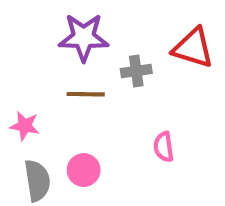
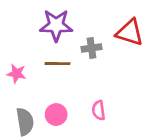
pink star: (25, 126) -> (16, 73), moved
pink semicircle: (164, 147) -> (99, 110), moved

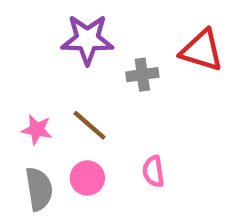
brown line: (58, 64) -> (90, 125), moved, turned 40
pink star: (16, 73) -> (37, 130), moved

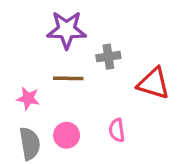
red triangle: (202, 50) -> (154, 83), moved
brown line: (90, 125) -> (68, 78), moved, turned -40

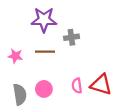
red triangle: (154, 83) -> (101, 85), moved
pink star: (28, 98) -> (15, 56), moved

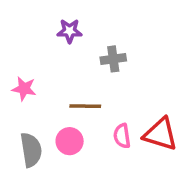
purple star: (44, 20) -> (70, 31), size x0.6
brown line: (45, 52) -> (85, 106), moved

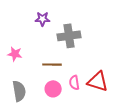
gray cross: (113, 59) -> (69, 36), size x1.5
pink circle: (70, 141) -> (53, 89), moved

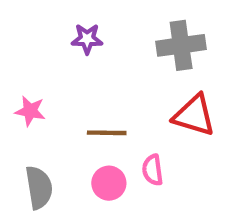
gray cross: (69, 36) -> (181, 45), moved
red triangle: (98, 82) -> (194, 115), moved

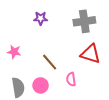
brown line: (107, 133) -> (50, 62), turned 48
pink circle: (109, 183) -> (41, 85), moved

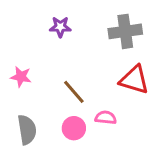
pink semicircle: (71, 79) -> (106, 118), turned 104
pink circle: (41, 85) -> (74, 128), moved

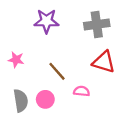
purple star: (60, 27) -> (46, 21), size x1.5
pink circle: (74, 128) -> (45, 99), moved

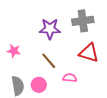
purple star: (46, 21) -> (50, 29), moved

